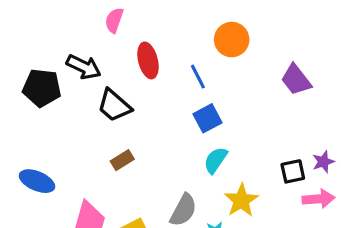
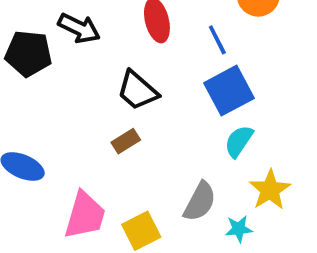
black trapezoid: (114, 105) -> (137, 91), moved
blue square: (208, 118) -> (229, 91), size x1.4

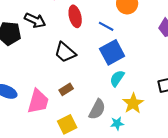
blue line: (217, 40) -> (106, 26), turned -35
brown rectangle: (126, 141) -> (66, 89), moved
pink trapezoid: (85, 215) -> (38, 101), moved

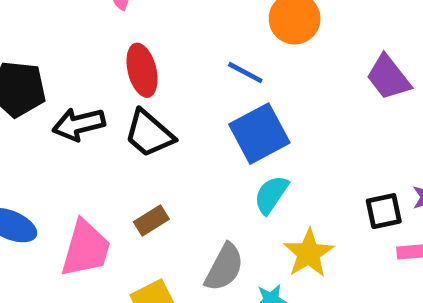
red ellipse: (75, 16) -> (142, 70), moved
black arrow: (35, 20) -> (79, 124), moved, turned 140

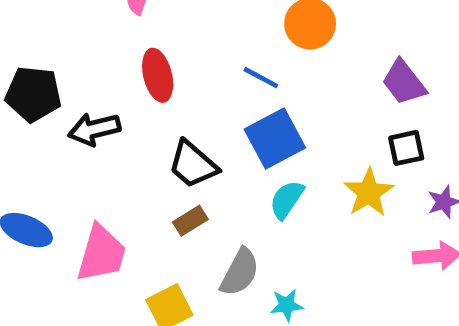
black trapezoid: (149, 134) -> (193, 164), moved
black square: (384, 211) -> (406, 148), moved
brown rectangle: (151, 220) -> (190, 221), moved
yellow star: (309, 253) -> (369, 193), moved

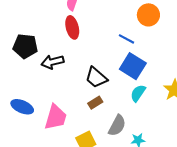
red ellipse: (158, 75) -> (72, 27), moved
blue square: (275, 139) -> (133, 66), turned -30

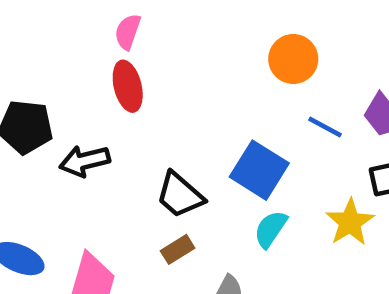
blue line: (127, 39) -> (325, 127), moved

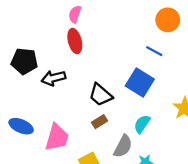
orange circle: (293, 59) -> (168, 20), moved
blue line: (325, 127) -> (154, 51), moved
cyan semicircle: (271, 229) -> (142, 124), moved

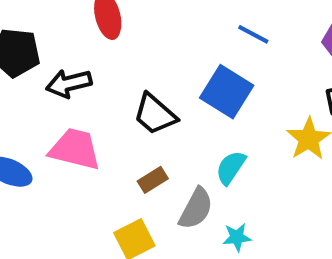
brown rectangle: (99, 122) -> (153, 180), moved
pink trapezoid: (57, 137) -> (75, 149), moved, turned -92

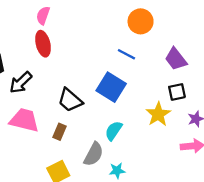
black arrow: (69, 83) -> (21, 82), turned -30
brown rectangle: (153, 180) -> (59, 132), moved, turned -35

